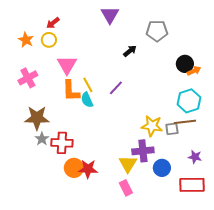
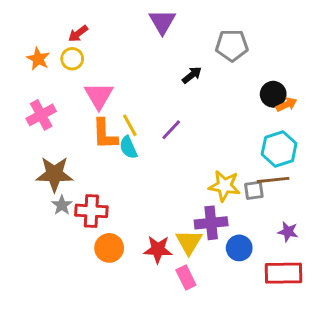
red star: (88, 169) -> (158, 249), moved

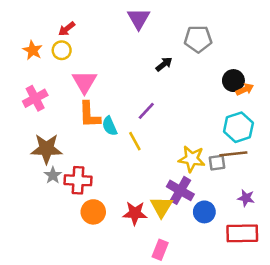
yellow line: (130, 125) -> (135, 141), moved
purple cross: (211, 223) -> (180, 190), turned 36
pink rectangle: (186, 278) -> (160, 250), moved, turned 48

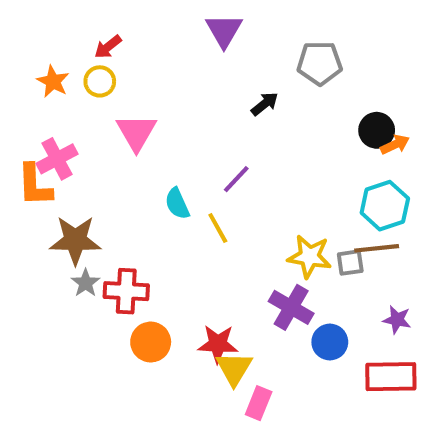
orange L-shape: (89, 115) -> (35, 185), moved
yellow triangle: (161, 207) -> (234, 368), moved

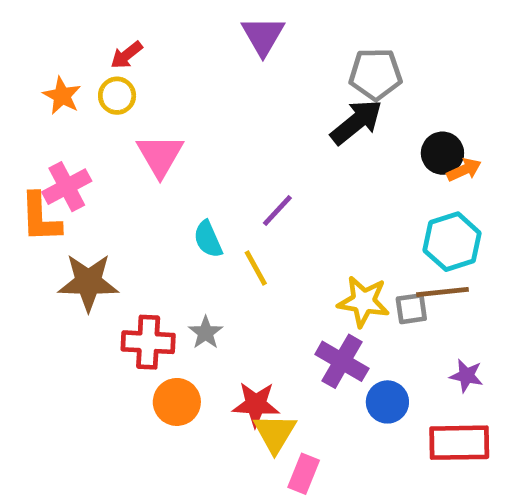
black arrow: (265, 104) -> (356, 122), moved, size x1.6
gray star: (86, 283) -> (206, 333), moved

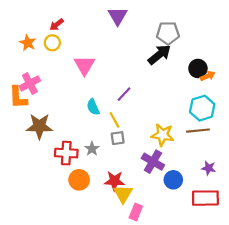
pink triangle: (160, 155) -> (84, 65), moved
gray square: (411, 309) -> (118, 138), moved

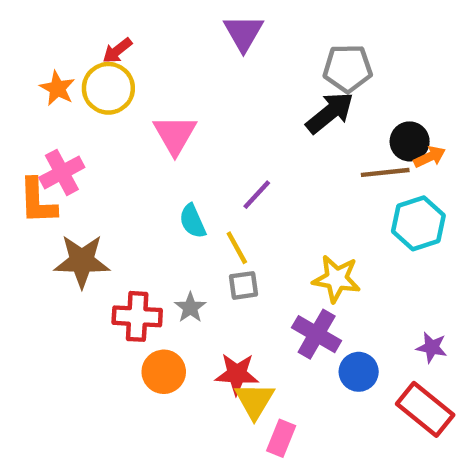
yellow circle: (52, 43) -> (108, 88), size x1.5
brown line: (198, 131) -> (385, 172), moved
red rectangle: (205, 198) -> (425, 409), turned 40

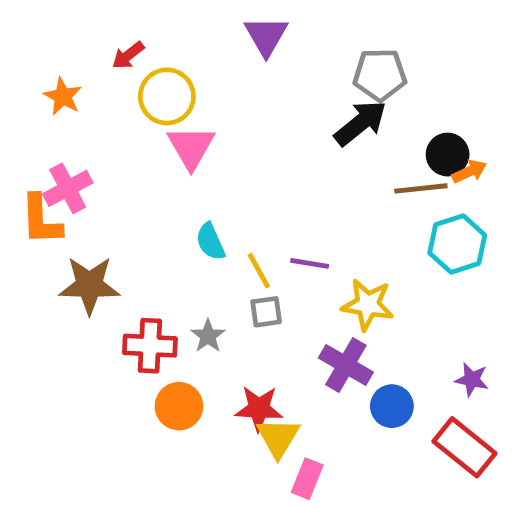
yellow circle: (108, 88) -> (167, 96), moved
purple line: (257, 195) -> (310, 263), moved, turned 56

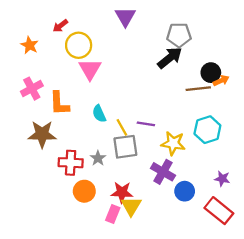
orange L-shape: (41, 220) -> (59, 103), moved
cyan hexagon: (457, 244) -> (207, 130), moved
gray square: (266, 312) -> (125, 147), size x1.6
pink rectangle: (307, 479) -> (113, 214), moved

